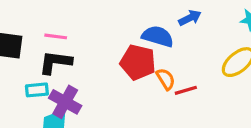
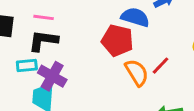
orange semicircle: (166, 79) -> (137, 73), moved, size x1.4
red line: (186, 90) -> (160, 66), turned -30

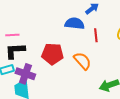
red pentagon: (117, 41) -> (53, 54), moved
red line: (160, 66) -> (96, 35), moved, turned -40

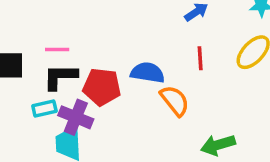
blue semicircle: (75, 23) -> (148, 73), moved
red pentagon: (53, 54) -> (102, 87), moved

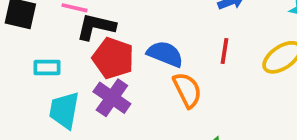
black L-shape: (60, 77) -> (96, 27), moved
purple cross: (76, 117) -> (112, 98), moved

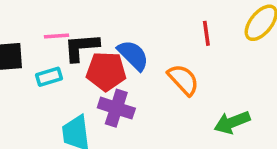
blue semicircle: (165, 54) -> (133, 55), moved, turned 40
cyan rectangle: (47, 67) -> (49, 77), moved

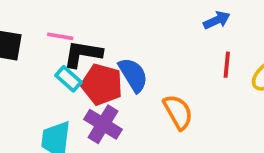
red line: (206, 33) -> (227, 65), moved
cyan rectangle: (49, 77) -> (69, 79), moved, turned 45

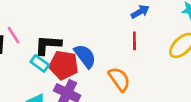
pink line: (60, 36) -> (14, 35), moved, turned 54
red line: (227, 65) -> (134, 41), moved

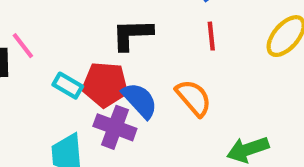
black L-shape: (48, 45) -> (132, 34), moved
blue semicircle: (85, 56) -> (140, 100), moved

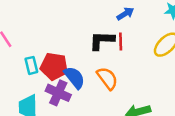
black L-shape: (132, 34) -> (102, 40), moved
cyan rectangle: (68, 86) -> (31, 65), turned 42

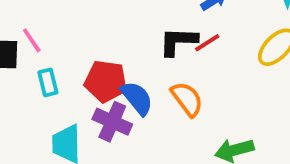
red line: (121, 41) -> (207, 43), turned 60
cyan rectangle: (31, 65) -> (48, 82), moved

